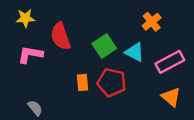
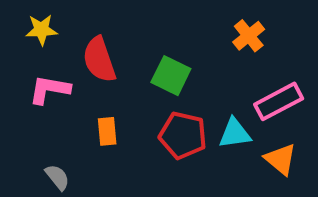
green square: (104, 46) -> (171, 76), turned -30
cyan triangle: (135, 52) -> (235, 133), moved, turned -35
orange rectangle: (82, 82) -> (107, 131), moved

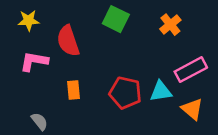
green square: (171, 76) -> (116, 19), moved

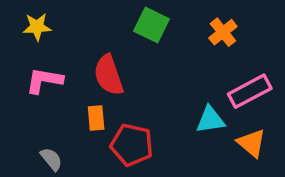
red semicircle: (68, 41) -> (109, 75), moved
red pentagon: (125, 93) -> (132, 145), moved

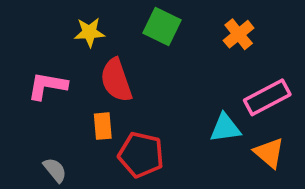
yellow star: (37, 27) -> (89, 32), moved

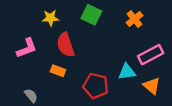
pink L-shape: (47, 86) -> (27, 48), turned 150
orange rectangle: (103, 126) -> (58, 71), turned -64
red pentagon: (141, 155) -> (96, 86), moved

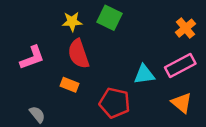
yellow star: (50, 18) -> (72, 22), moved
orange cross: (134, 19) -> (185, 28), moved
cyan triangle: (127, 72) -> (144, 74), moved

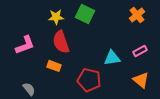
orange cross: (185, 28) -> (137, 15), moved
pink rectangle: (180, 65) -> (140, 51), size x0.6

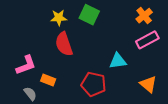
pink L-shape: (25, 45) -> (26, 65), moved
pink rectangle: (140, 51) -> (147, 40), moved, size x1.5
orange rectangle: (54, 66) -> (48, 80), moved

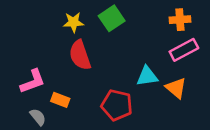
green square: (89, 15) -> (112, 18), turned 30
orange cross: (144, 16) -> (180, 20), turned 35
orange triangle: (148, 84) -> (176, 88), moved

